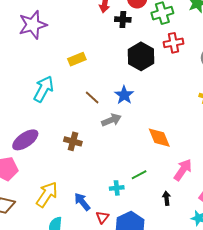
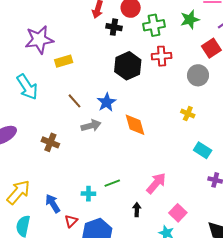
purple star: (33, 25) -> (39, 40), moved
cyan arrow: (44, 89) -> (27, 87), turned 112
orange diamond: (159, 138) -> (135, 125), moved

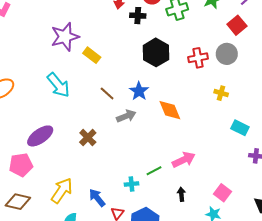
red cross: (162, 56) -> (198, 58), moved
yellow rectangle: (64, 61) -> (92, 55), turned 60
brown cross: (50, 142) -> (88, 138), turned 30
pink arrow: (156, 183) -> (184, 160), moved, turned 30

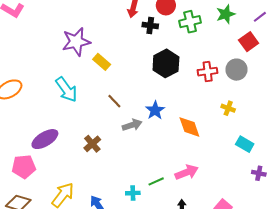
blue star: (139, 91) -> (155, 110), moved
orange diamond: (170, 110) -> (189, 127), moved

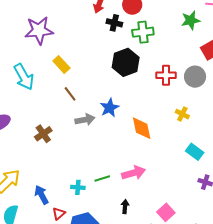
green cross: (190, 22) -> (143, 32), moved
yellow rectangle: (102, 62) -> (61, 65), moved

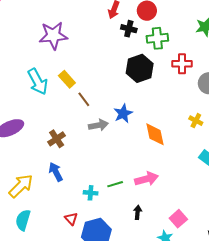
yellow rectangle: (61, 65) -> (67, 79), moved
red cross: (166, 75) -> (182, 64), moved
blue arrow: (41, 195) -> (56, 172), moved
red triangle: (59, 214) -> (71, 219), turned -32

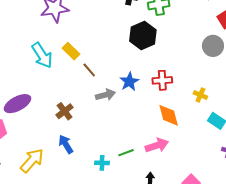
red cross: (182, 64) -> (162, 80), moved
yellow cross: (196, 121) -> (200, 95), moved
orange diamond: (155, 134) -> (169, 115), moved

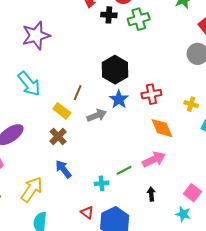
black hexagon: (143, 36) -> (115, 70), moved
yellow rectangle: (71, 51) -> (62, 111), moved
brown line: (89, 70) -> (78, 93), turned 70

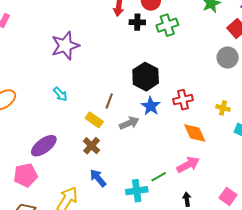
cyan arrow: (29, 84) -> (60, 94), size x0.6
cyan cross: (102, 183) -> (137, 191), size x1.5

